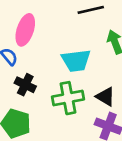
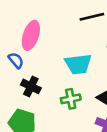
green cross: (68, 98) -> (71, 99), size x0.7

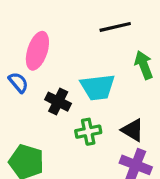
black cross: (31, 86) -> (58, 102), moved

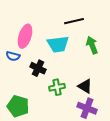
blue semicircle: (18, 82) -> (13, 56), turned 144
cyan trapezoid: (98, 87) -> (58, 44), moved

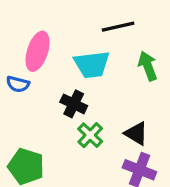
black cross: (38, 68) -> (74, 104), moved
green cross: (57, 87) -> (90, 135), turned -35

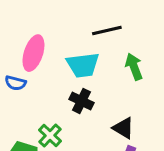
black cross: (74, 104) -> (81, 101), moved
green cross: (90, 135) -> (50, 135), moved

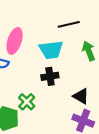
black cross: (81, 101) -> (50, 76), turned -35

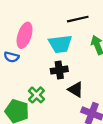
black triangle: (81, 96) -> (76, 90), moved

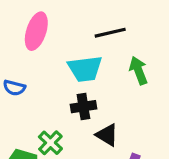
pink ellipse: (25, 35) -> (36, 31), moved

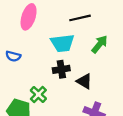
green arrow: (138, 70) -> (100, 44), turned 60
black triangle: (107, 135) -> (84, 81), moved

